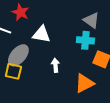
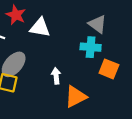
white triangle: (41, 34) -> (40, 28), moved
orange triangle: (84, 83) -> (76, 97), moved

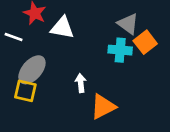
orange square: (109, 69) -> (145, 42), moved, turned 30

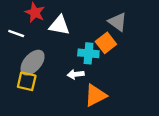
orange square: (145, 42) -> (106, 43), moved
cyan cross: (120, 50) -> (88, 53), moved
white arrow: (81, 83) -> (76, 74), turned -91

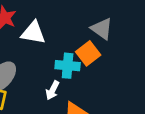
white arrow: (76, 74) -> (52, 90), turned -56

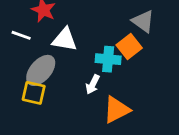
white triangle: (33, 33) -> (65, 40), moved

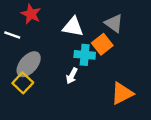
white triangle: (65, 40) -> (73, 27), moved
yellow square: (34, 93) -> (23, 83), turned 30
orange triangle: (117, 110) -> (122, 93), moved

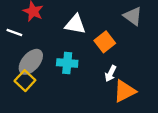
gray triangle: (114, 23) -> (133, 16), moved
cyan cross: (85, 55) -> (67, 63), moved
white arrow: (72, 76) -> (111, 74), moved

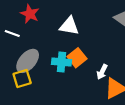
orange square: (105, 42) -> (77, 58), moved
yellow square: (25, 81) -> (22, 78), turned 30

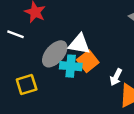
white triangle: (69, 26) -> (79, 44), moved
gray ellipse: (28, 61) -> (55, 54), moved

